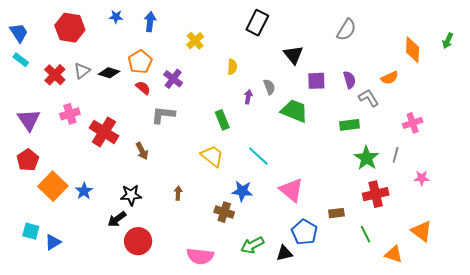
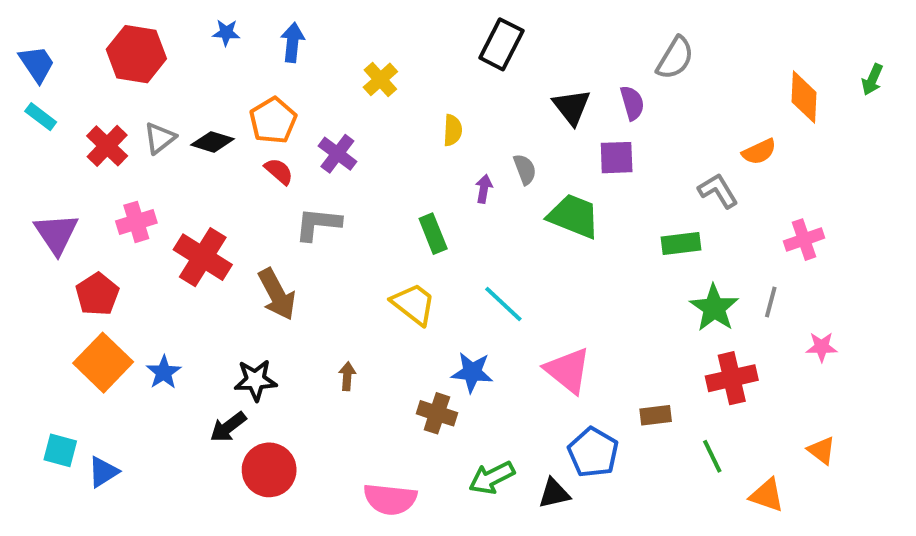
purple semicircle: (349, 80) -> (632, 103), moved
brown arrow: (142, 151) -> (277, 294), size x1.5
red pentagon: (28, 160) -> (97, 294), moved
orange triangle: (422, 231) -> (822, 450), size x0.7

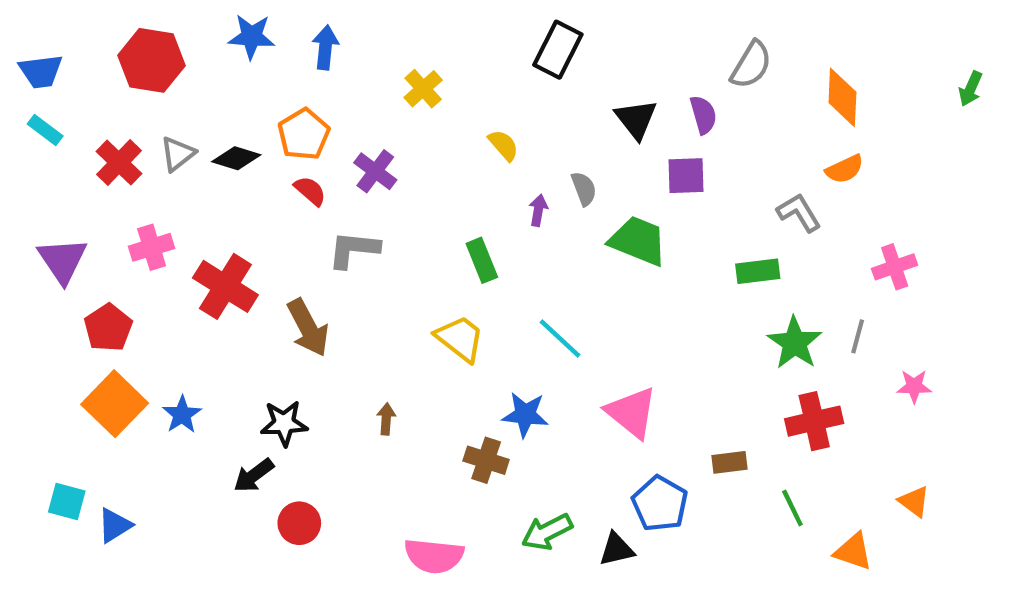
blue star: (226, 33) -> (251, 37), size x1.5
blue trapezoid: (37, 64) -> (41, 71), turned 117
orange diamond: (804, 97) -> (842, 97), moved
yellow semicircle: (453, 130) -> (504, 145), turned -44
red circle: (269, 470) -> (299, 523), size x0.7

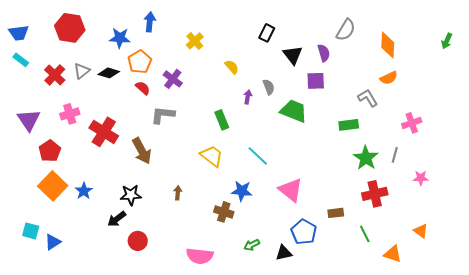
blue star: (251, 37) -> (120, 38), moved
black rectangle: (558, 50) -> (267, 33), moved, size x0.7
green arrow: (547, 532) -> (252, 245), size x0.7

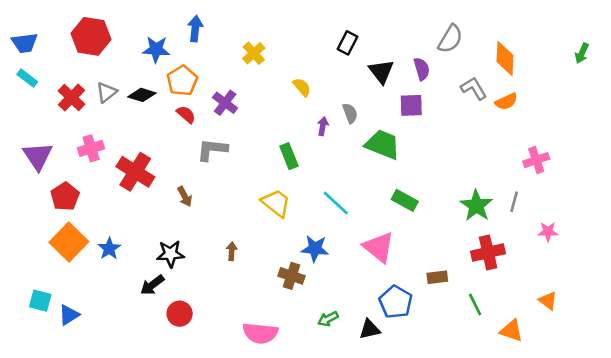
gray L-shape: (368, 98) -> (474, 88), moved
green rectangle: (349, 125) -> (405, 200), moved, turned 36
brown arrow: (142, 151) -> (185, 196), size x0.6

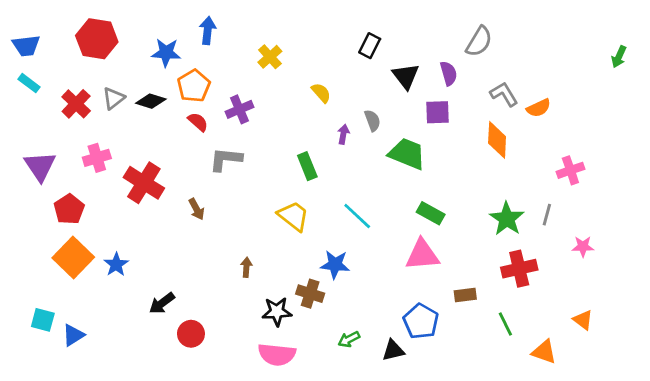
orange diamond: (505, 58) -> (497, 140), moved
purple cross: (225, 103) -> (239, 109), turned 30
pink triangle: (379, 247) -> (422, 255), moved, turned -44
black star: (170, 254) -> (277, 312), moved

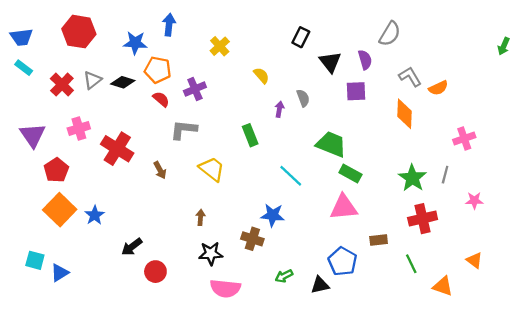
orange pentagon: (194, 86) -> (158, 70), turned -30
green trapezoid: (407, 154) -> (331, 144), moved
yellow trapezoid: (293, 216) -> (212, 169), moved
black star: (277, 312) -> (211, 254), moved

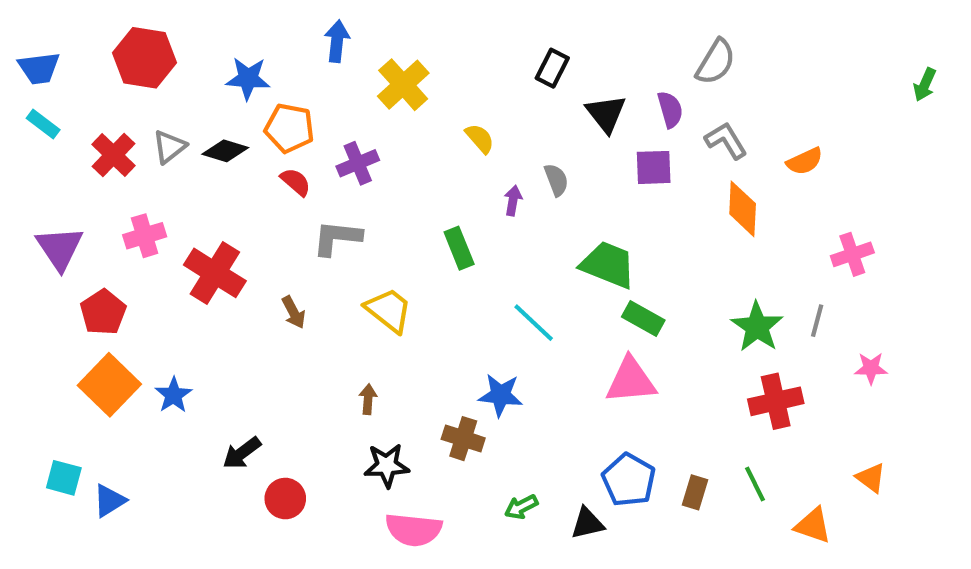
blue arrow: (169, 25) -> (337, 41), moved
yellow cross: (220, 46) -> (403, 85), size x1.4
gray L-shape: (410, 77) -> (726, 141), moved
brown rectangle: (379, 240) -> (695, 492), moved, turned -66

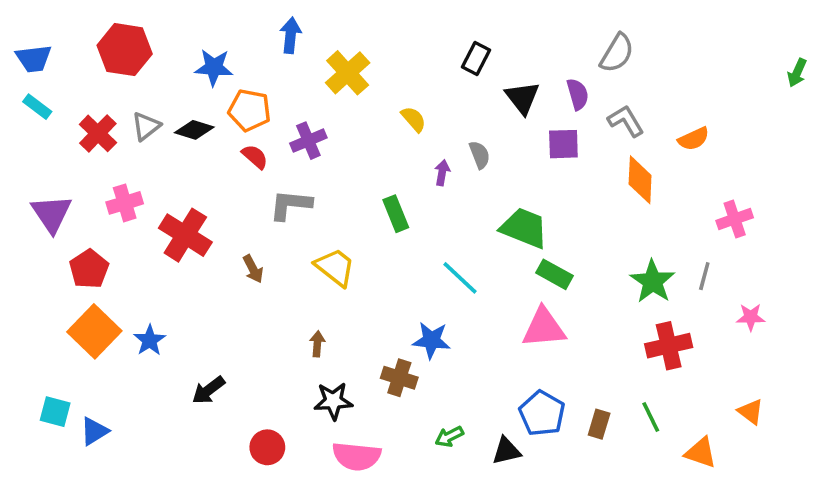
red circle: (285, 499) -> (267, 447), moved

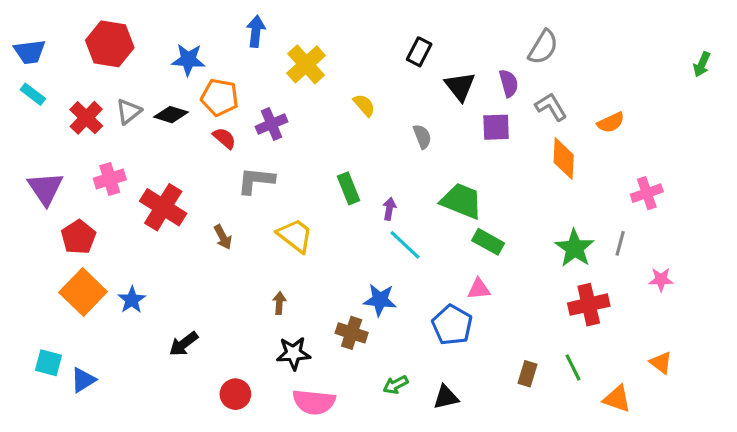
purple arrow: (442, 173) -> (389, 209), moved
pink triangle: (544, 328) -> (479, 289), size x0.6
blue pentagon: (542, 413) -> (452, 325), moved

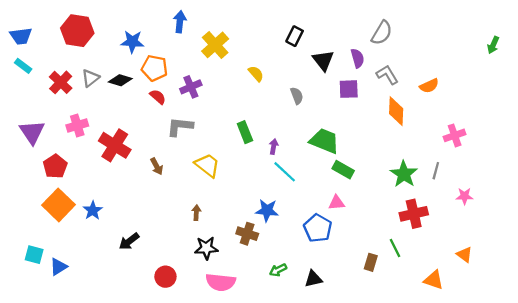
green line: (573, 367) -> (395, 248), moved

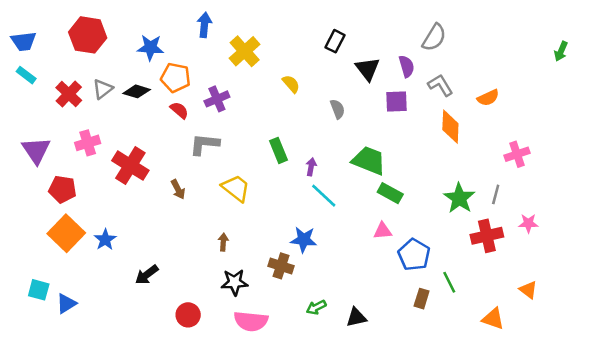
red pentagon: (55, 166) -> (63, 189), turned -30
red cross: (414, 214) -> (487, 236), moved
blue pentagon: (318, 228) -> (414, 255), moved

